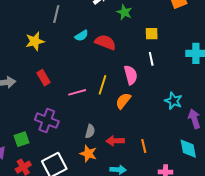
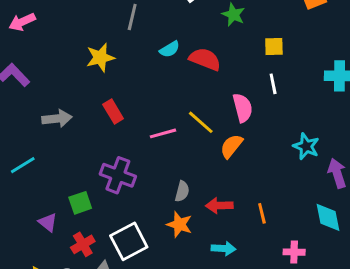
yellow line: (103, 85) -> (201, 122), turned -66

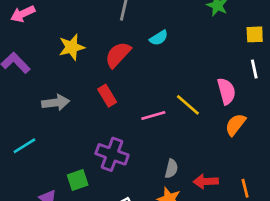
yellow star: (100, 57) -> (72, 47), moved
red semicircle: (205, 59) -> (118, 55), moved, turned -68
orange semicircle: (231, 146) -> (235, 125), moved

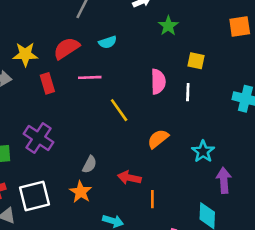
yellow star: (72, 47) -> (25, 54), moved
pink semicircle: (226, 91) -> (158, 82), moved
pink line: (153, 115) -> (90, 77), moved
red arrow: (206, 181) -> (129, 178), moved

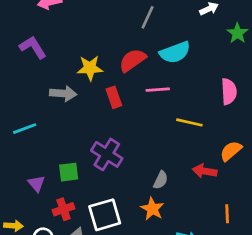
cyan semicircle: (108, 42) -> (175, 52), size x1.6
yellow line: (119, 110) -> (189, 122), turned -40
red arrow: (129, 178) -> (205, 171), moved

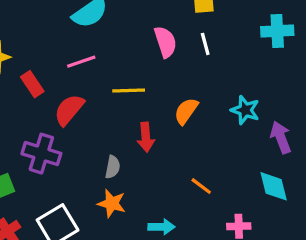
red semicircle: (132, 60) -> (69, 110), moved
red arrow: (205, 171) -> (146, 137), moved, turned -90
orange line: (227, 214) -> (201, 186), turned -36

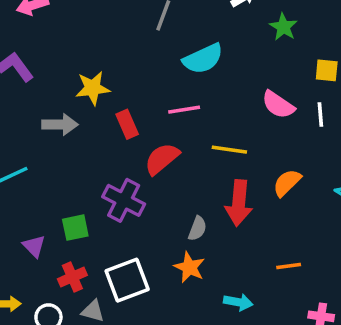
pink semicircle: (165, 42) -> (278, 105), turned 132
red arrow: (146, 137) -> (239, 203), size x1.4
orange line: (201, 186) -> (289, 266), turned -55

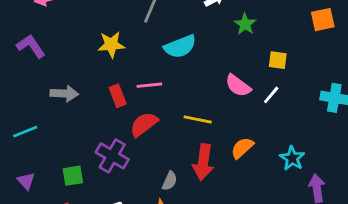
yellow star: (93, 88) -> (111, 45), moved
pink line: (184, 110) -> (149, 85), moved
white line: (320, 114) -> (271, 95), turned 42
purple triangle: (34, 246) -> (26, 181), moved

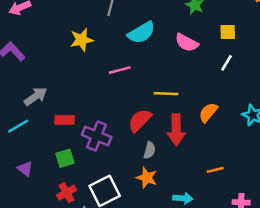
pink semicircle: (238, 86) -> (187, 43), moved
gray arrow: (64, 93) -> (36, 96), moved, turned -30
red rectangle: (118, 96) -> (65, 120), moved, turned -60
red semicircle: (144, 124) -> (140, 120), moved

